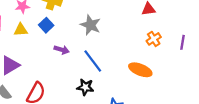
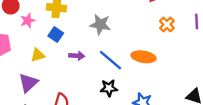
yellow triangle: (21, 30) -> (38, 55), moved
orange ellipse: (140, 70) -> (143, 57), moved

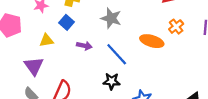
orange ellipse: (143, 57) -> (152, 41), moved
purple triangle: (28, 83) -> (34, 66), turned -30

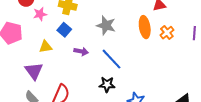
orange ellipse: (152, 41) -> (145, 27), moved, turned 65

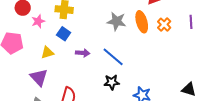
gray star: (106, 25) -> (117, 21), moved

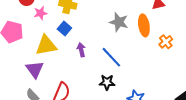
orange cross: (164, 25) -> (166, 42), moved
yellow triangle: (47, 52) -> (46, 45), size x1.6
purple arrow: (83, 53) -> (81, 50), turned -112

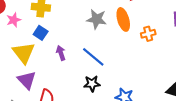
orange cross: (166, 42) -> (148, 34), turned 32
yellow triangle: (46, 45) -> (24, 53), turned -50
purple triangle: (35, 69) -> (27, 80), moved

